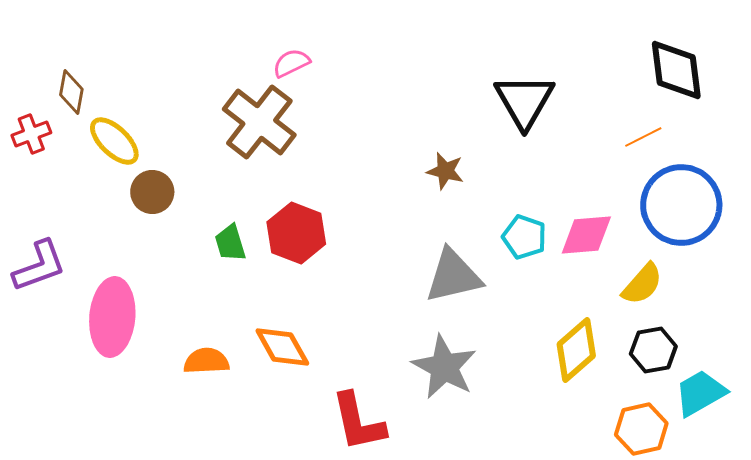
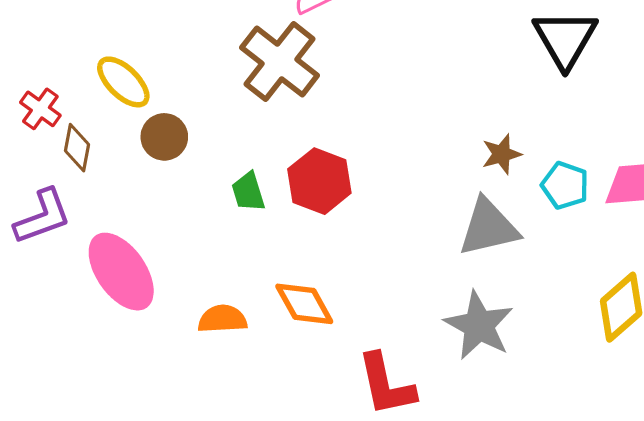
brown diamond: (71, 92) -> (77, 148), moved
red cross: (31, 134) -> (40, 109), moved, turned -33
brown star: (445, 171) -> (502, 154), moved, turned -30
pink ellipse: (112, 317) -> (121, 272), turned -40

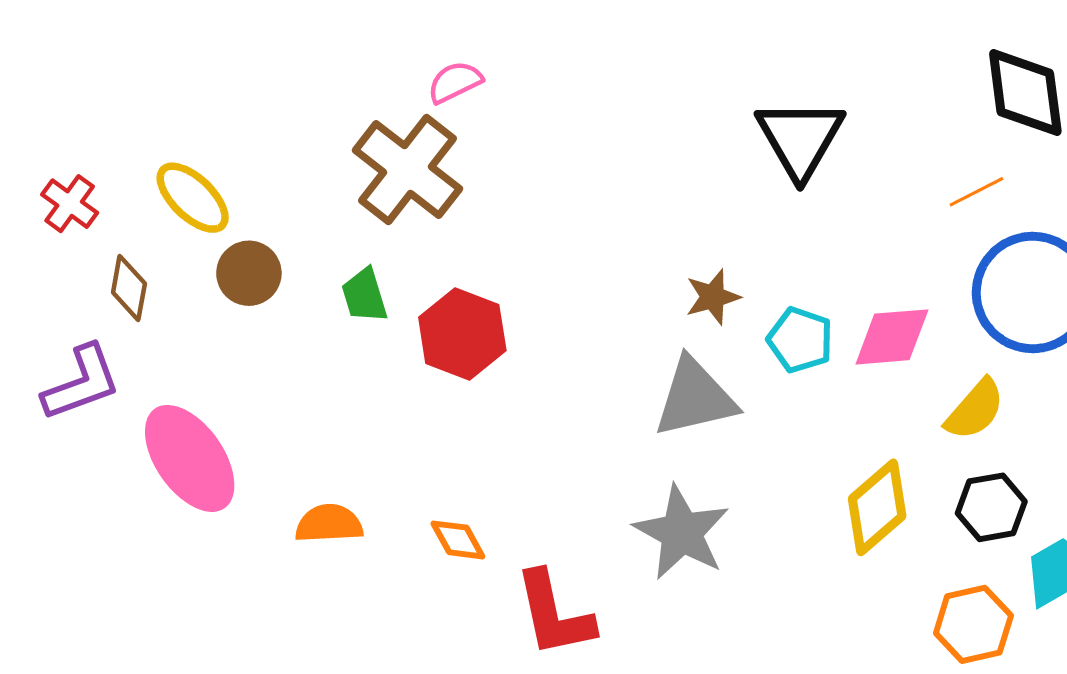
red cross: (40, 109) -> (70, 204), moved
green trapezoid: (248, 192) -> (364, 295), moved
orange diamond: (304, 304) -> (458, 540), moved, size x0.7

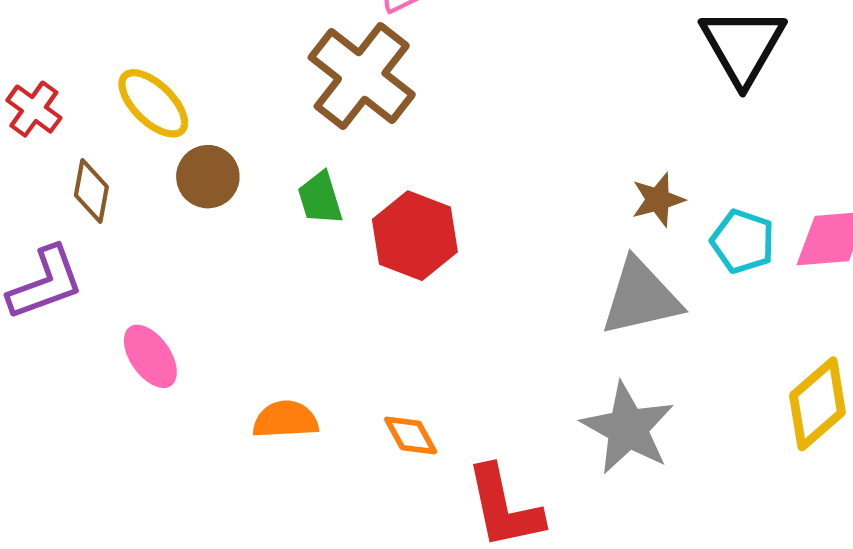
pink ellipse: (190, 458) -> (150, 356), size x0.6

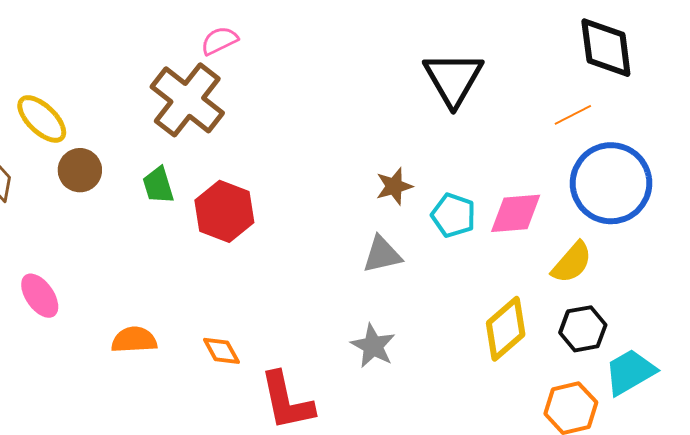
gray triangle: (641, 297) -> (382, 255), size x0.7
gray star: (628, 428) -> (373, 346), size x0.7

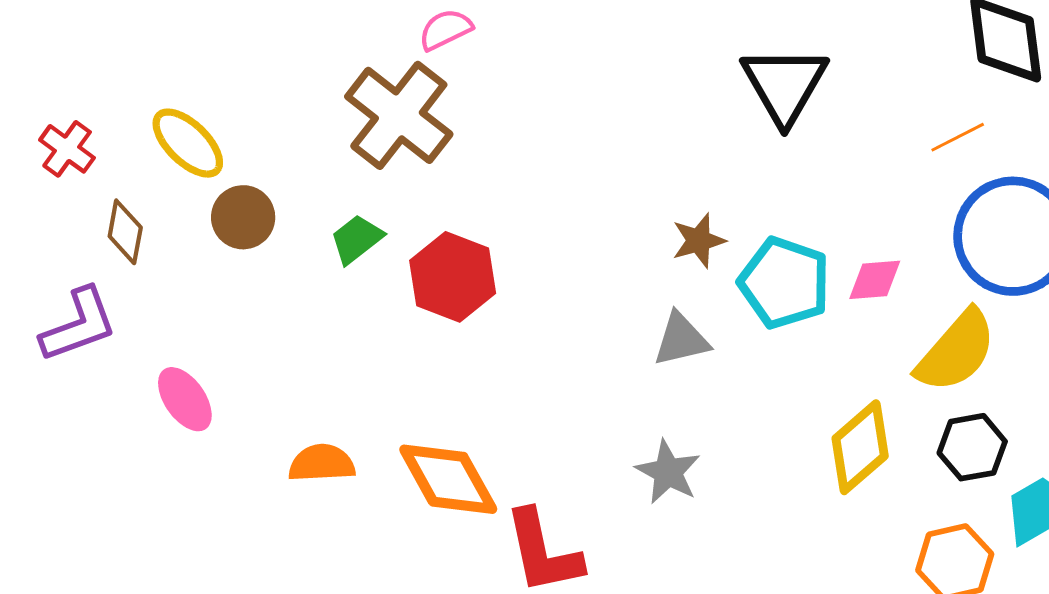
green trapezoid: (158, 185) -> (357, 239), turned 69
pink diamond: (516, 213) -> (875, 280), size x0.7
cyan pentagon: (453, 215) -> (784, 283), size x1.4
yellow semicircle: (572, 263) -> (956, 351), size x1.4
orange diamond: (221, 351) -> (448, 479), size x1.8

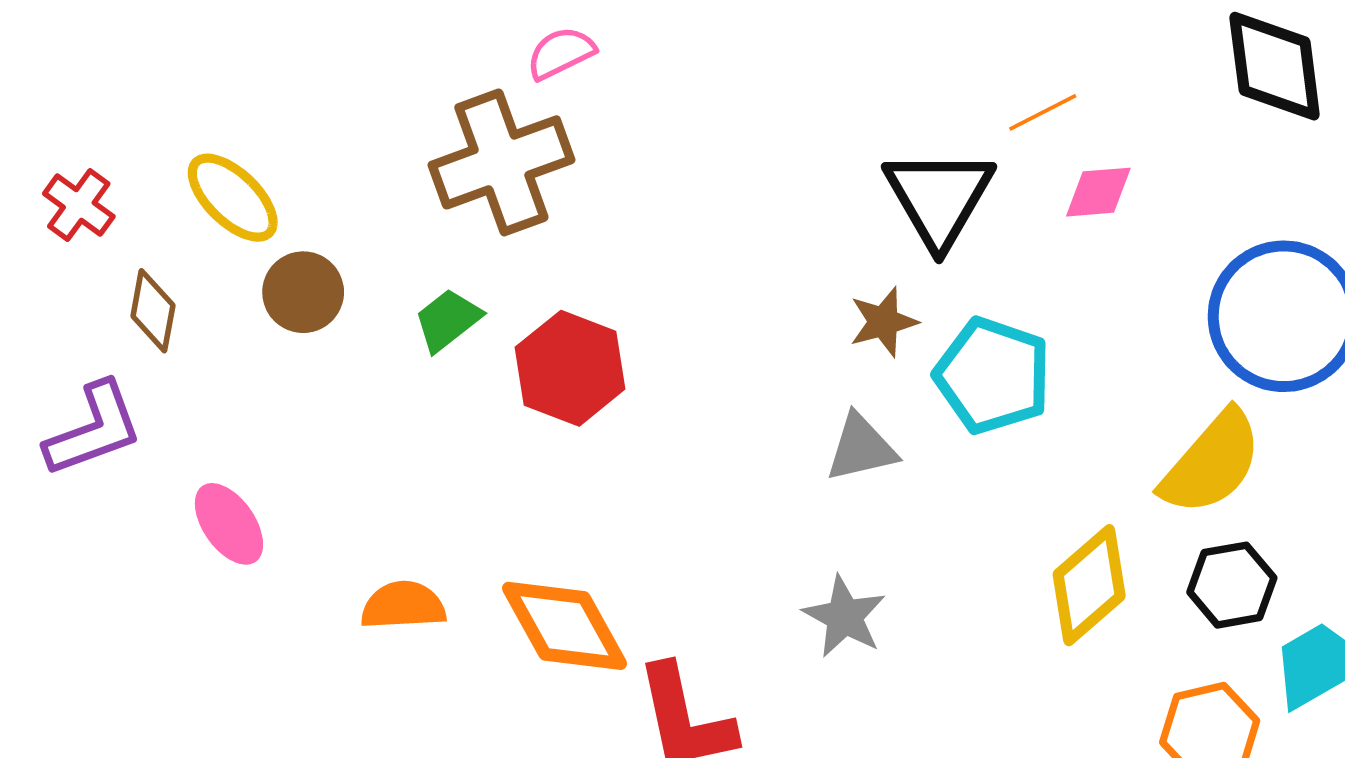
black triangle: (784, 85) -> (939, 198), moved
brown cross: (399, 115) -> (501, 162), turned 32
orange line: (958, 137) -> (1043, 112), moved
pink diamond: (875, 280) -> (1098, 192), moved

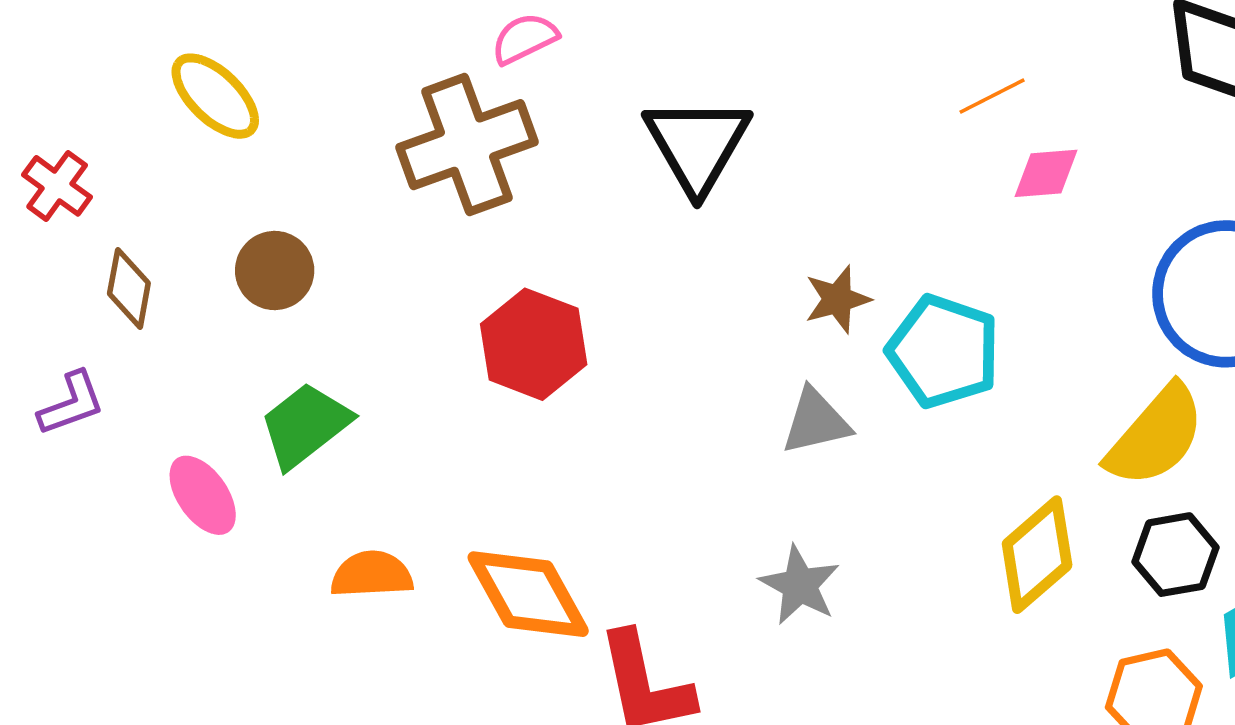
yellow ellipse: (233, 198) -> (215, 96), moved
black triangle: (939, 198) -> (697, 145), moved
green trapezoid: (448, 320) -> (305, 425), moved, size x1.4
purple L-shape: (94, 429) -> (71, 404), size x0.7

